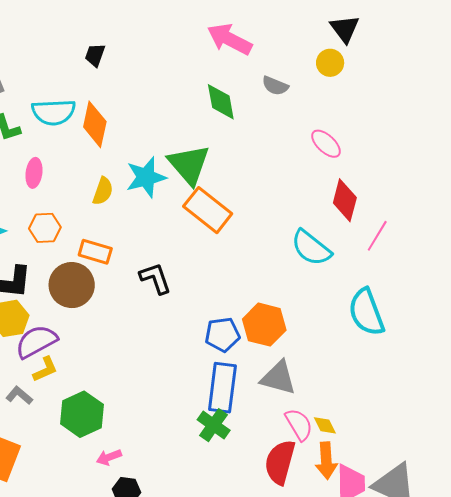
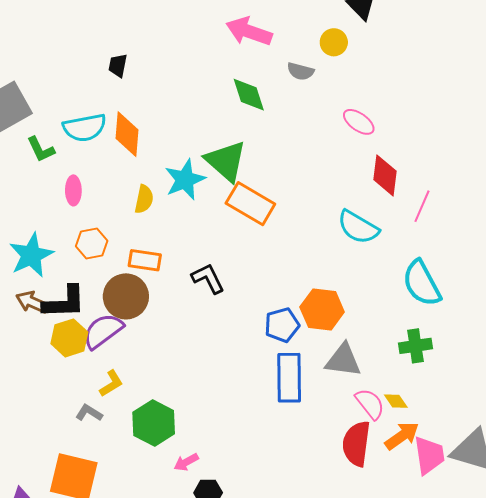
yellow circle: (330, 63) -> (334, 42), moved
purple semicircle: (36, 342) -> (103, 331), moved
green cross: (214, 425) -> (415, 346), moved, turned -36
orange arrow: (326, 461) -> (402, 436), turned -114

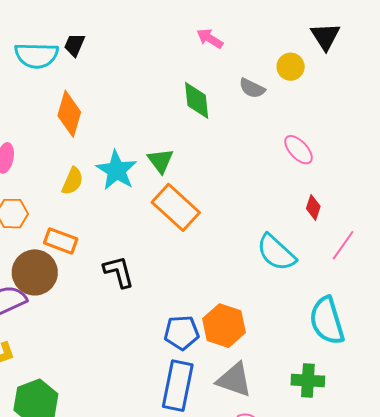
pink arrow: (249, 31) -> (210, 39), size x0.6
cyan semicircle: (85, 128) -> (36, 55), moved
green triangle: (226, 161) -> (160, 161), size x0.6
red diamond: (385, 175) -> (313, 207), size x0.6
cyan star: (185, 180) -> (117, 170), turned -30

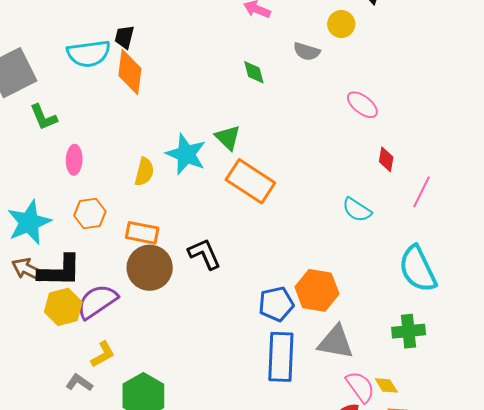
green diamond: (197, 100) -> (254, 72), size x0.7
orange diamond: (69, 114) -> (130, 72), moved
cyan semicircle: (276, 253) -> (357, 210), size x0.7
brown circle: (35, 272) -> (150, 268), moved

